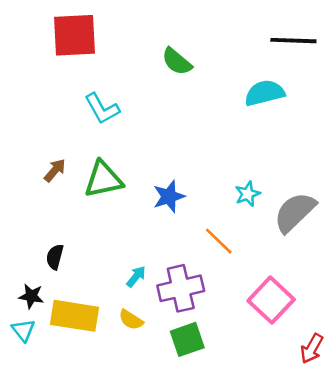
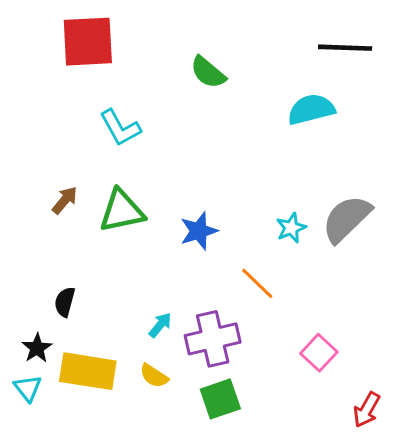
gray semicircle: (295, 212) -> (347, 219), moved
black star: (31, 296) -> (37, 348), turned 30
pink square: (271, 300) -> (319, 353), size x0.7

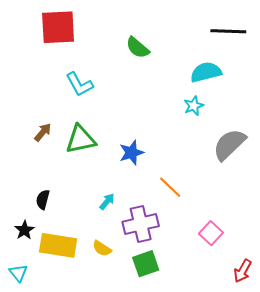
cyan star: (291, 228) -> (194, 106), moved
cyan arrow: (160, 325) -> (107, 202), moved
cyan triangle: (28, 388) -> (18, 273), moved

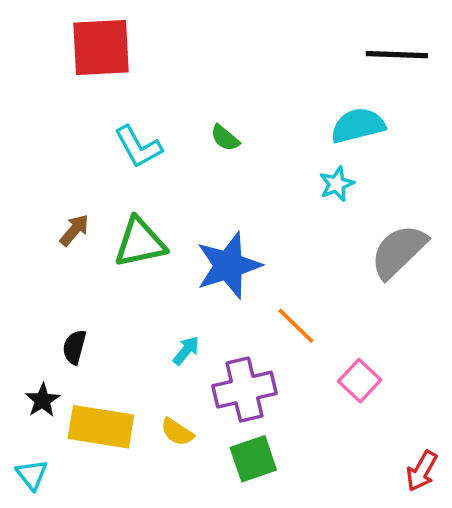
green semicircle: (138, 48) -> (225, 138), moved, size x0.7
blue star: (131, 153) -> (229, 266), size x1.5
pink square: (211, 233) -> (360, 381), moved

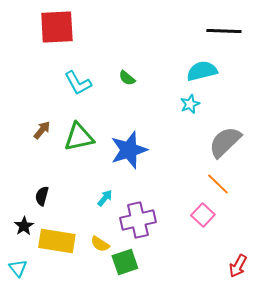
orange line: (296, 326) -> (218, 184), moved
green square: (253, 459) -> (125, 262), moved

